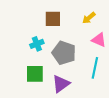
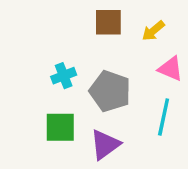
brown square: (53, 19) -> (108, 22), moved

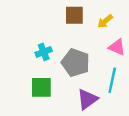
purple triangle: (105, 145) -> (87, 99), moved

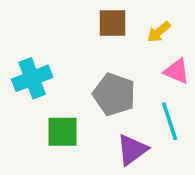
cyan cross: (44, 52) -> (32, 78), moved, size x1.5
cyan line: (112, 80) -> (170, 121), turned -30

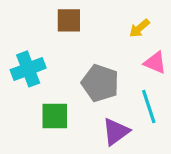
brown square: (112, 23) -> (69, 20), moved

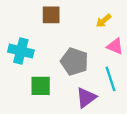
cyan cross: (28, 69) -> (21, 51), turned 35

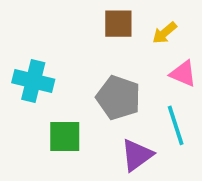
brown square: (51, 15) -> (118, 24), moved

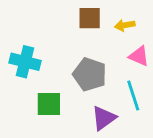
yellow arrow: (165, 33) -> (125, 25), turned 30

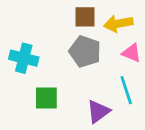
yellow arrow: (125, 25) -> (118, 24), size x1.5
gray pentagon: (90, 74) -> (85, 52), moved

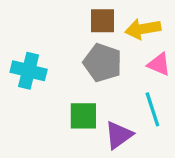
green square: (46, 98) -> (83, 116), moved

